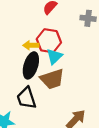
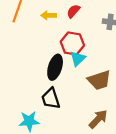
yellow arrow: (31, 45) -> (49, 15), moved
brown trapezoid: (52, 79) -> (99, 80), moved

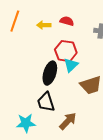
red semicircle: (73, 11) -> (67, 21), turned 64
brown arrow: (98, 119) -> (68, 121), moved

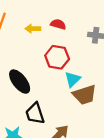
cyan triangle: (71, 65) -> (72, 79), moved
black ellipse: (50, 73) -> (20, 82), moved, turned -55

